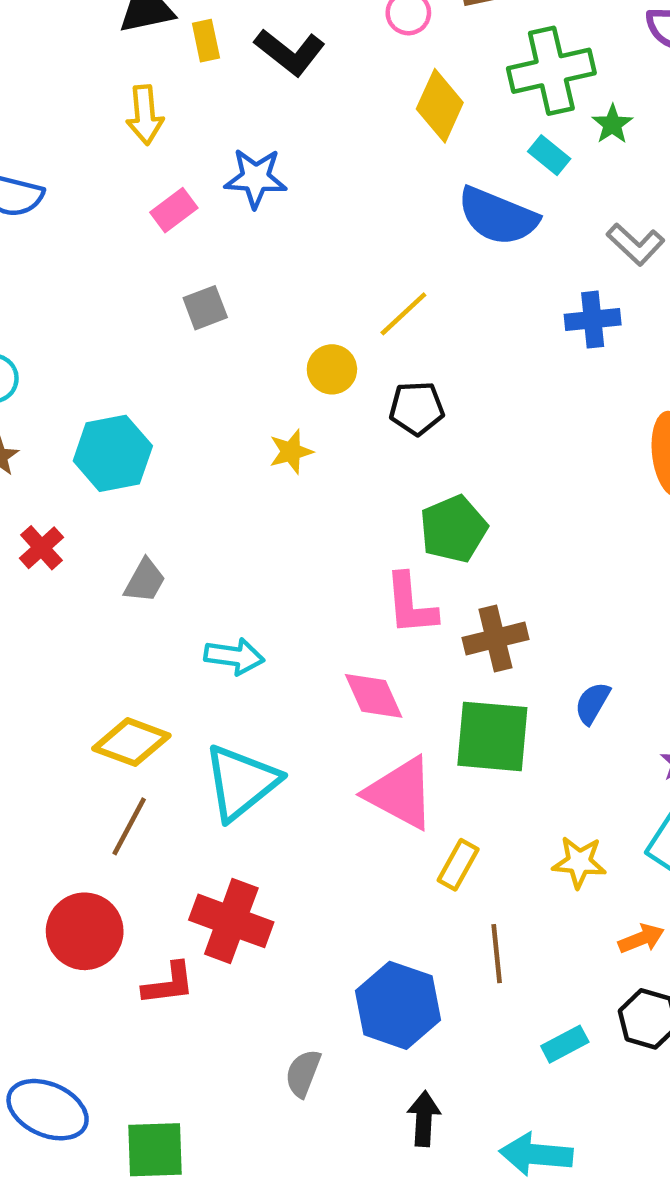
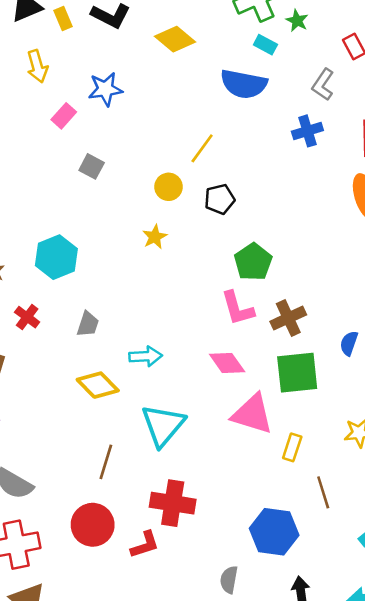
yellow diamond: (440, 106) -> (175, 39), moved, turned -63
gray L-shape: (636, 244) -> (323, 85), turned 92
gray square: (205, 308) -> (92, 166), turned -30
yellow diamond: (131, 742) -> (98, 385), moved, turned 36

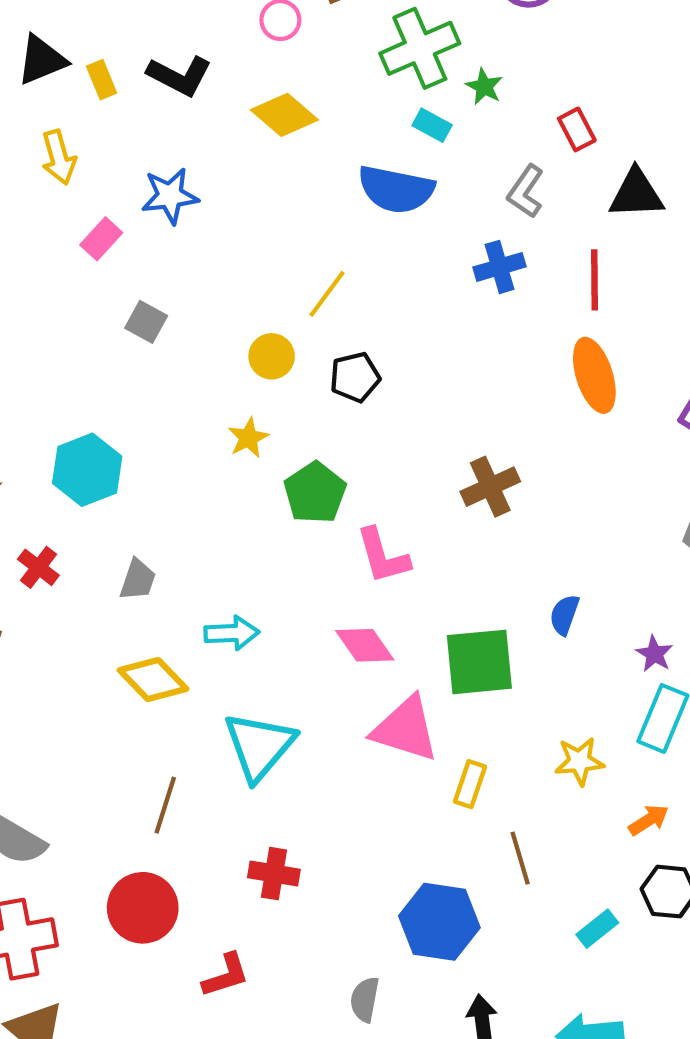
green pentagon: (253, 262) -> (315, 493), moved
brown cross: (288, 318) -> (490, 487), moved
red cross: (173, 503) -> (274, 874), size x0.7
red L-shape: (145, 545) -> (226, 975), moved

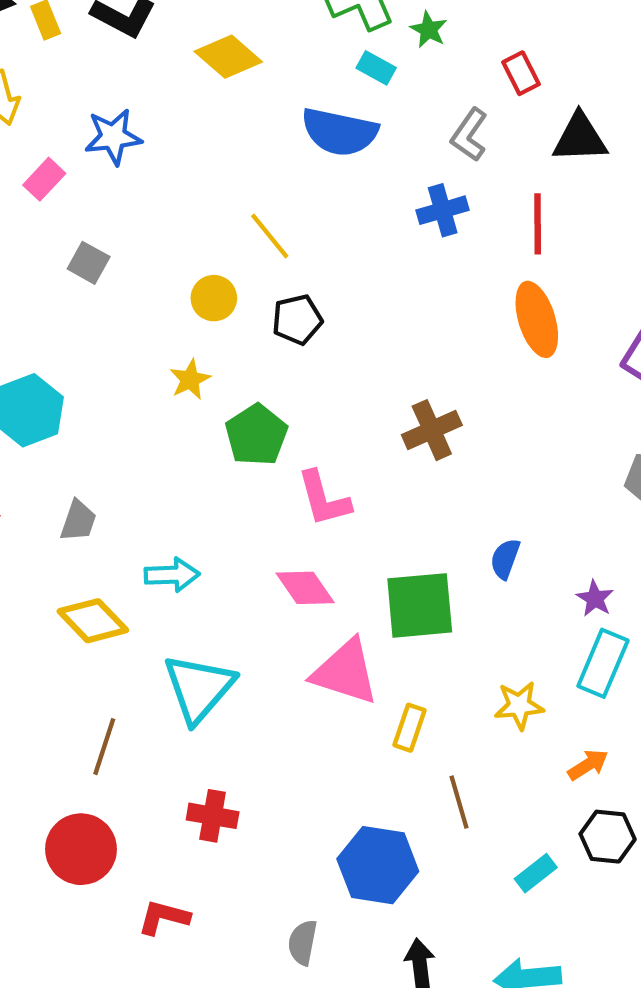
yellow line: (327, 294) -> (270, 236), turned -76
red L-shape: (226, 975) -> (164, 917), turned -148

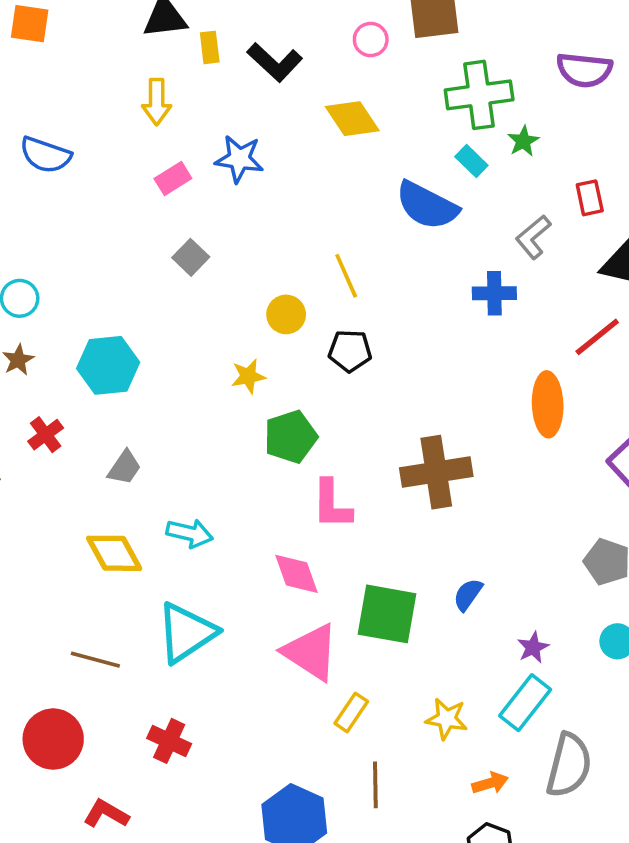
red line: (538, 224) -> (597, 337), moved, turned 36
brown cross: (432, 430) -> (436, 472), size x1.4
brown line: (104, 747) -> (95, 660), turned 72

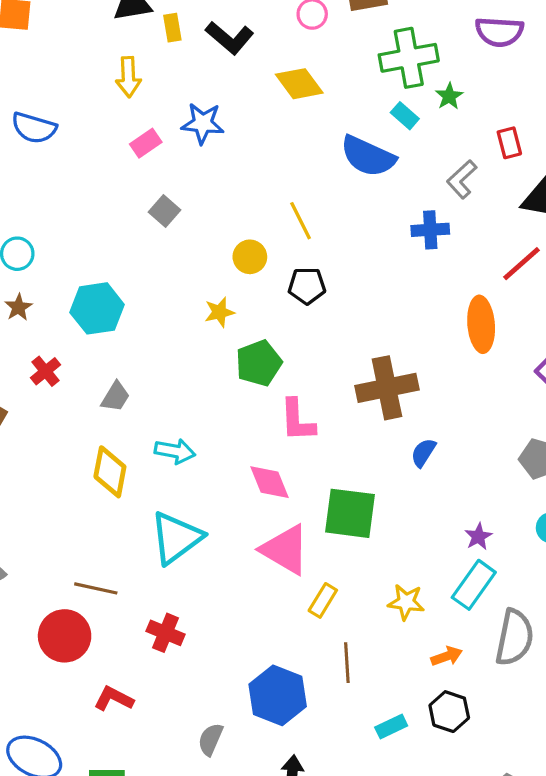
yellow diamond: (114, 553) -> (110, 472), turned 42
blue semicircle: (468, 595) -> (423, 453), moved
brown line: (95, 660) -> (96, 588), moved

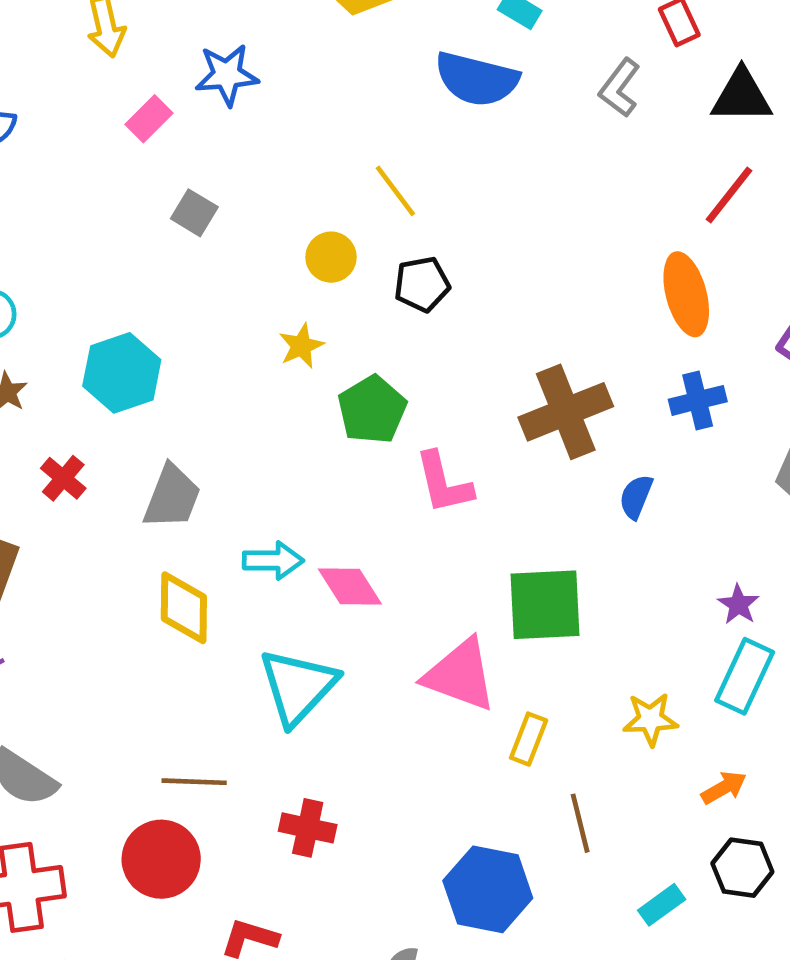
blue cross: (430, 230) -> (698, 400), moved
gray trapezoid: (115, 397) -> (172, 497), size x1.4
pink diamond: (269, 482) -> (350, 587), moved

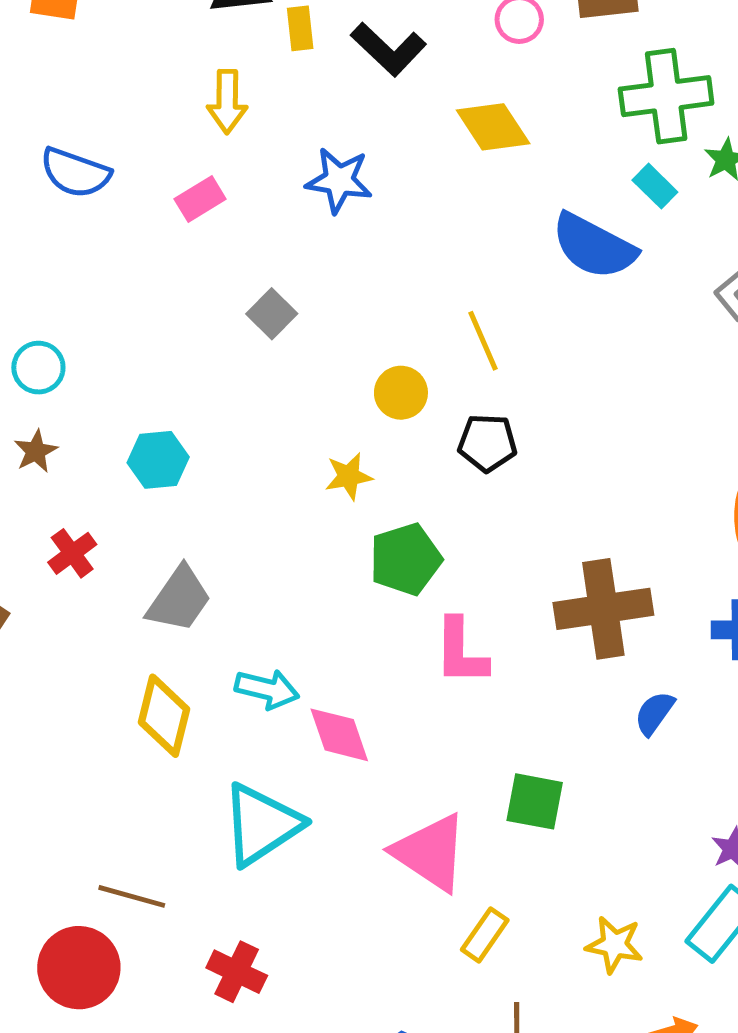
pink rectangle: (149, 119) -> (200, 199), moved
cyan hexagon: (122, 373) -> (158, 460), size x0.7
green square: (545, 605) -> (535, 801), size x0.7

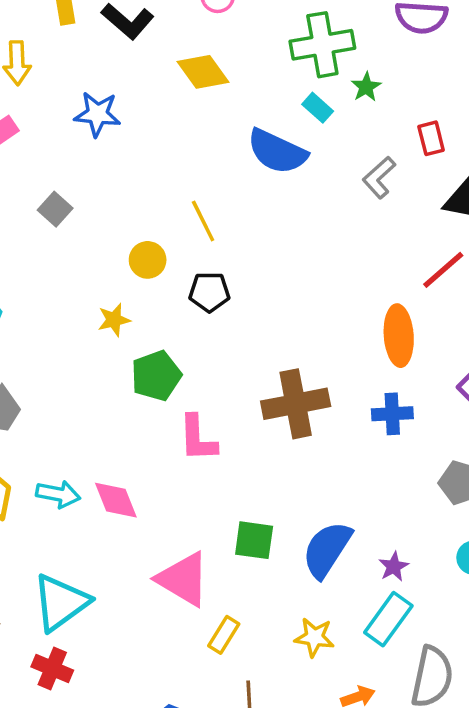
cyan arrow: (267, 689) -> (58, 494), moved
blue semicircle: (654, 713) -> (327, 549), moved, size x1.8
cyan triangle: (261, 824) -> (61, 602), moved

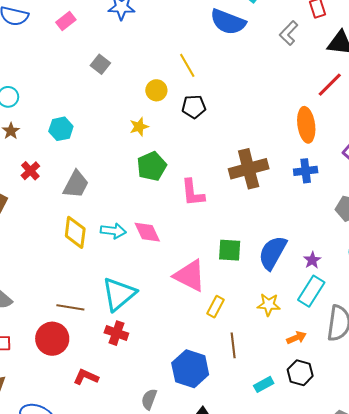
green pentagon: (156, 376) -> (152, 166), moved

